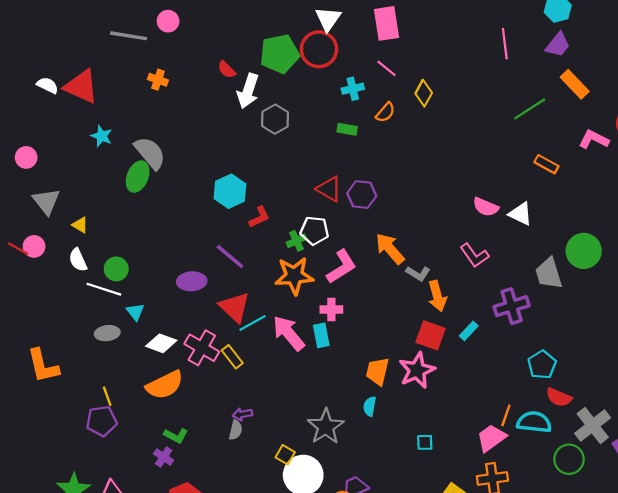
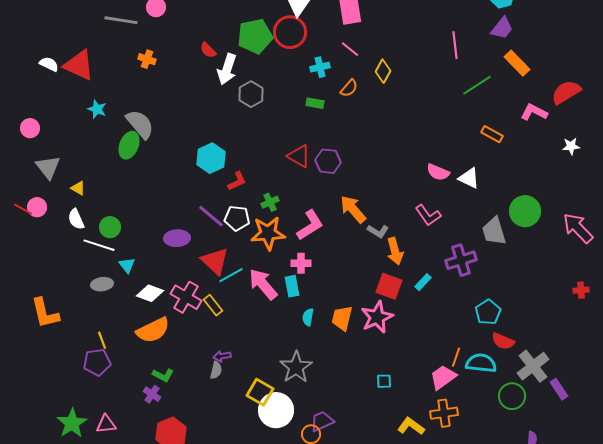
pink line: (505, 44) -> (455, 45), moved
white pentagon: (314, 231) -> (237, 218), moved
cyan semicircle: (370, 406) -> (308, 317), moved
yellow square: (285, 455) -> (260, 392), size x1.5

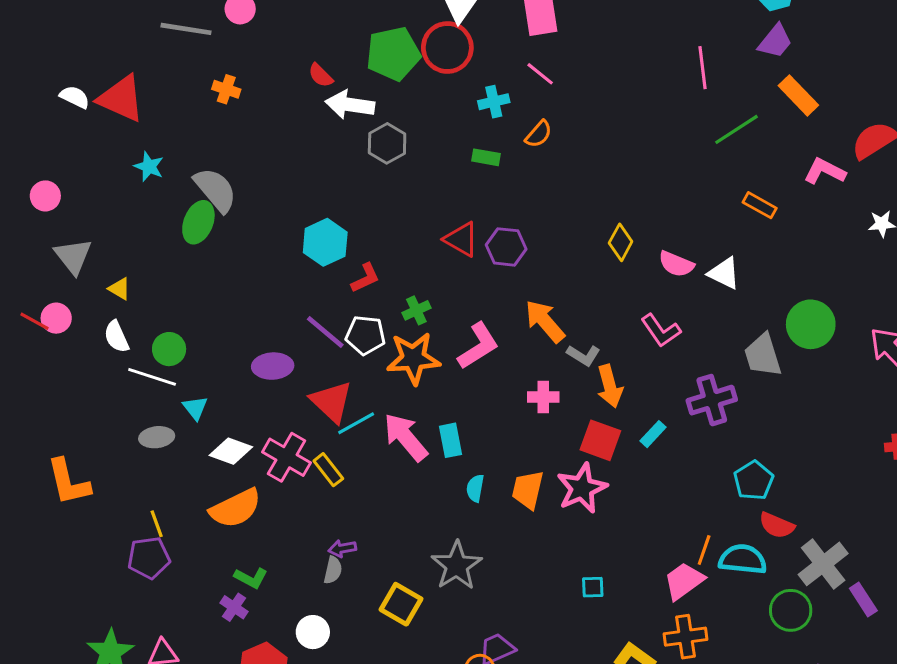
white arrow: (227, 69) -> (350, 105), turned 80
yellow diamond: (383, 71) -> (621, 242), moved
pink cross: (301, 263) -> (543, 397), moved
white circle: (276, 410) -> (313, 632), moved, size x0.6

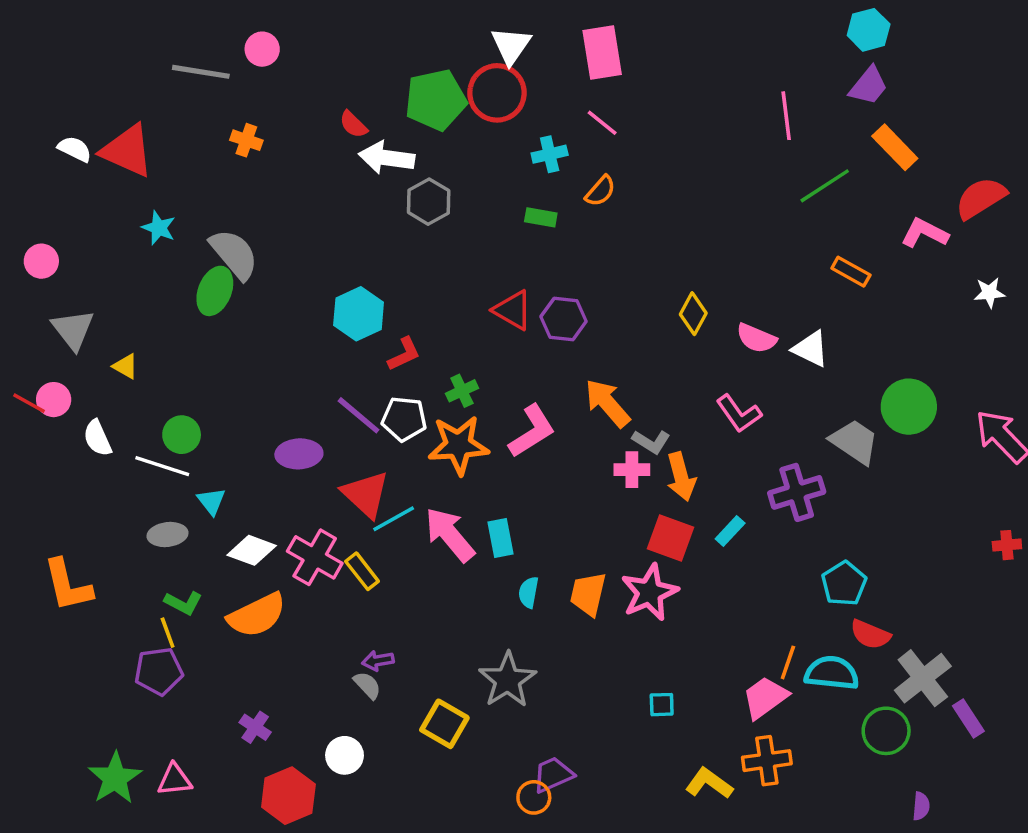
white semicircle: (116, 337) -> (97, 438), moved
gray trapezoid: (763, 355) -> (854, 442), turned 141
pink cross: (543, 397) -> (632, 470), moved
gray semicircle: (333, 570) -> (367, 685), turned -56
green L-shape: (251, 578) -> (183, 603), moved

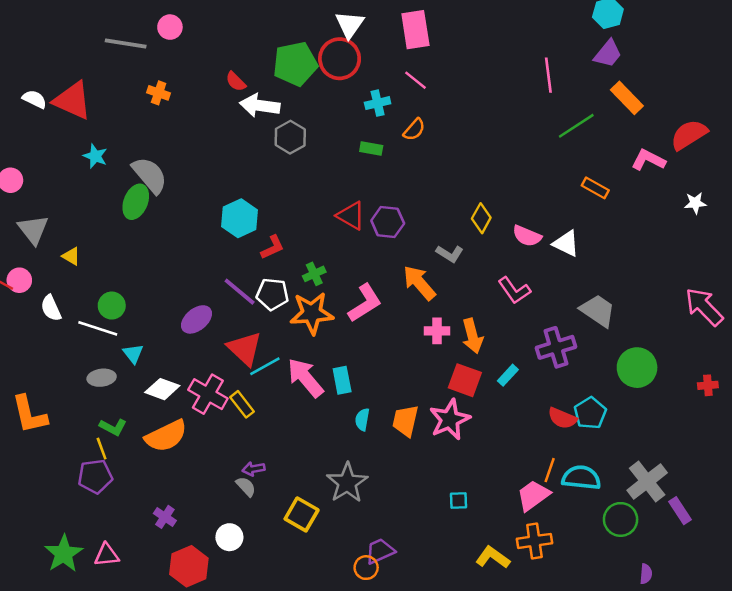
green circle: (909, 407) -> (637, 368), moved
gray L-shape: (651, 442) -> (450, 254), moved
purple ellipse: (299, 454) -> (197, 319), turned -36
red semicircle: (870, 634) -> (562, 418), moved

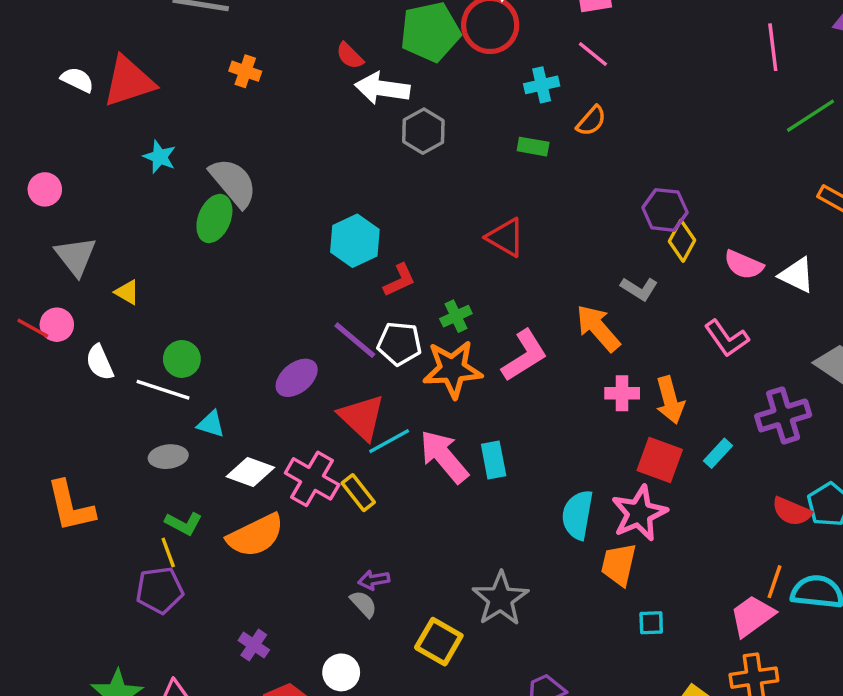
red triangle: (72, 100) -> (129, 81), turned -42
purple hexagon: (388, 222) -> (665, 210), moved
cyan triangle: (133, 354) -> (211, 424), turned -35
cyan semicircle: (362, 419) -> (578, 515), moved, size x1.6
orange trapezoid: (405, 421) -> (619, 565), moved

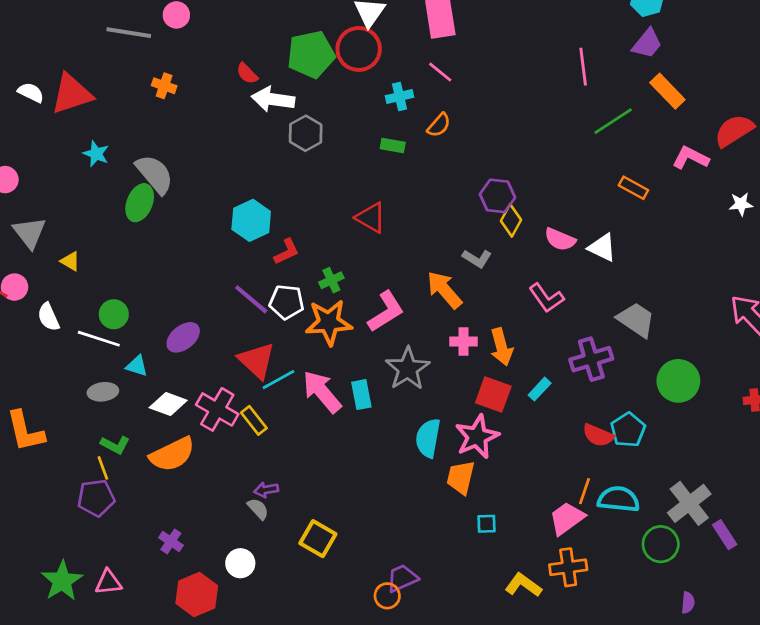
purple ellipse: (297, 378) -> (183, 337), moved
gray star: (500, 599) -> (408, 369), moved

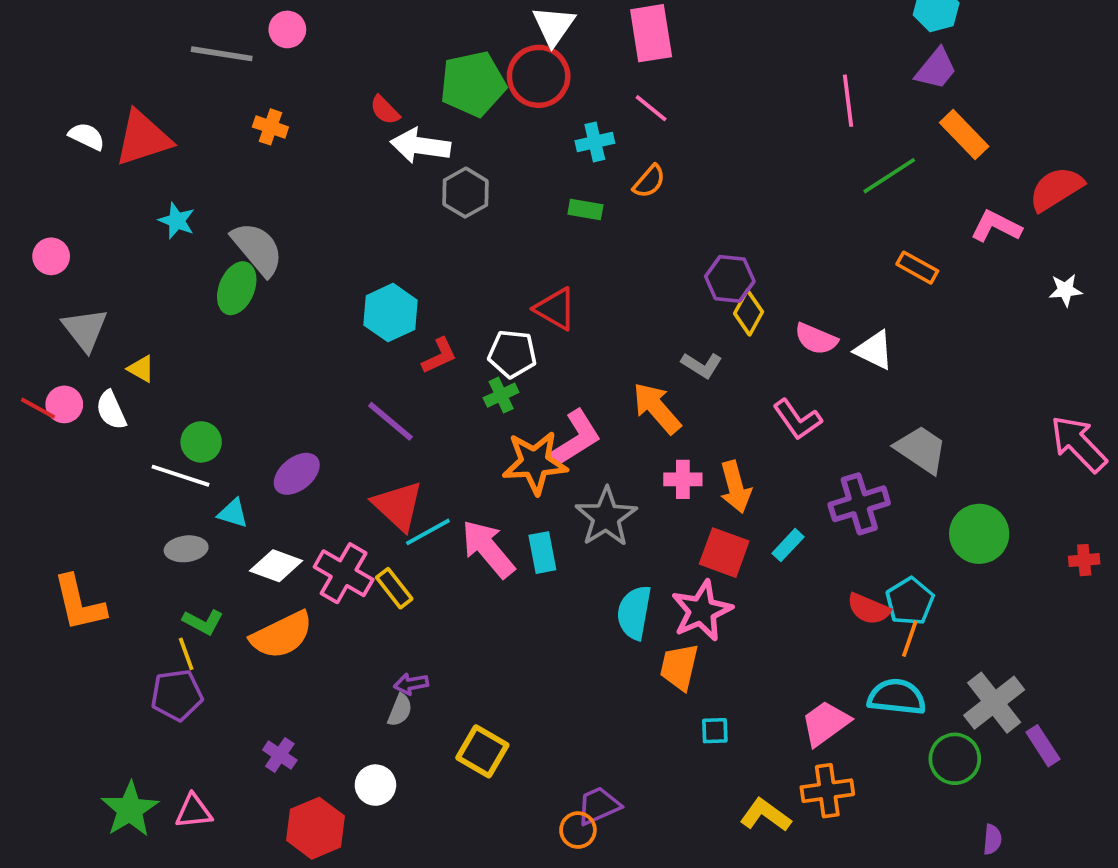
white pentagon: (287, 302) -> (512, 354), moved
white semicircle: (48, 317) -> (111, 410), moved
orange star: (329, 322) -> (535, 463), moved
orange line: (584, 491) -> (910, 639), moved
gray semicircle: (258, 509) -> (400, 710), turned 65

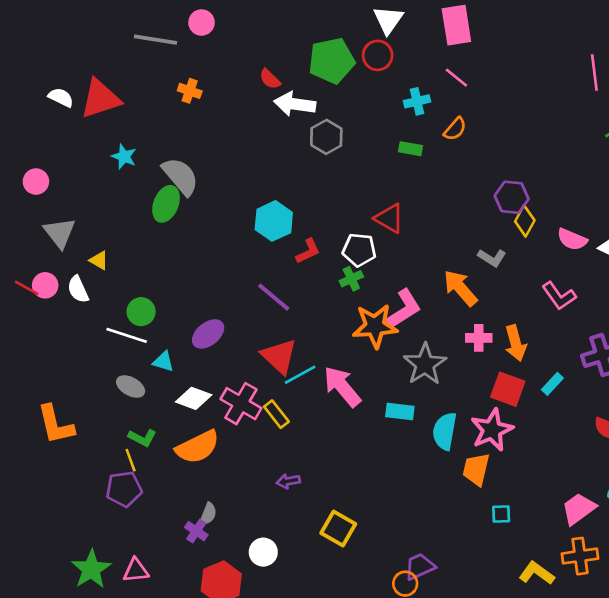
red circle: (539, 76) -> (378, 55), size x0.7
gray ellipse: (186, 549) -> (131, 387), turned 36
cyan rectangle: (542, 553) -> (400, 411), moved, turned -72
gray semicircle: (400, 710) -> (208, 514), moved

